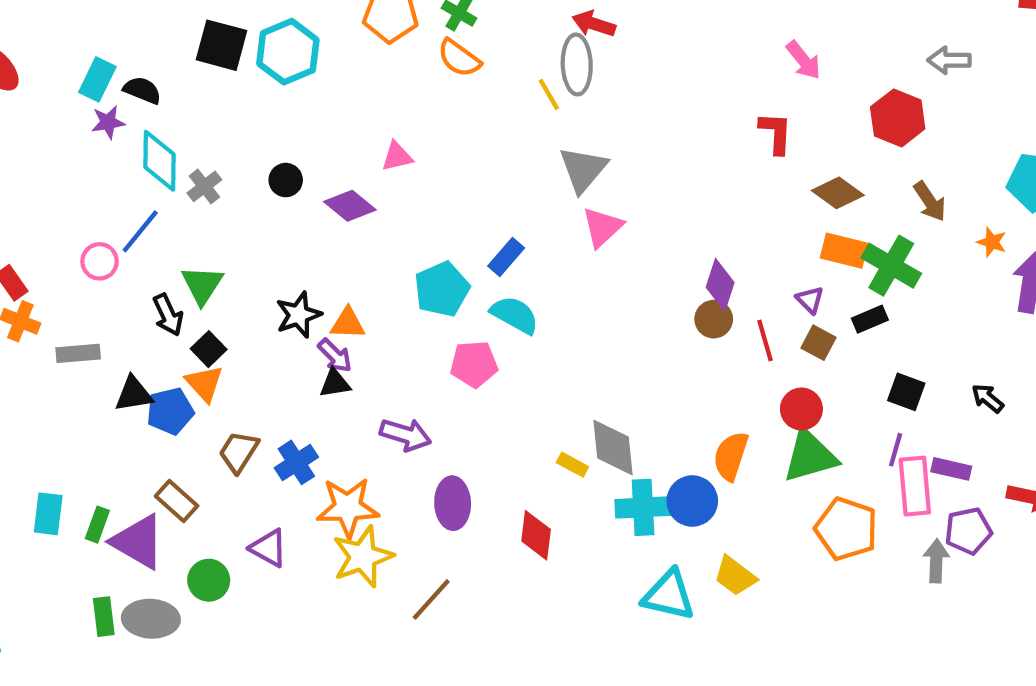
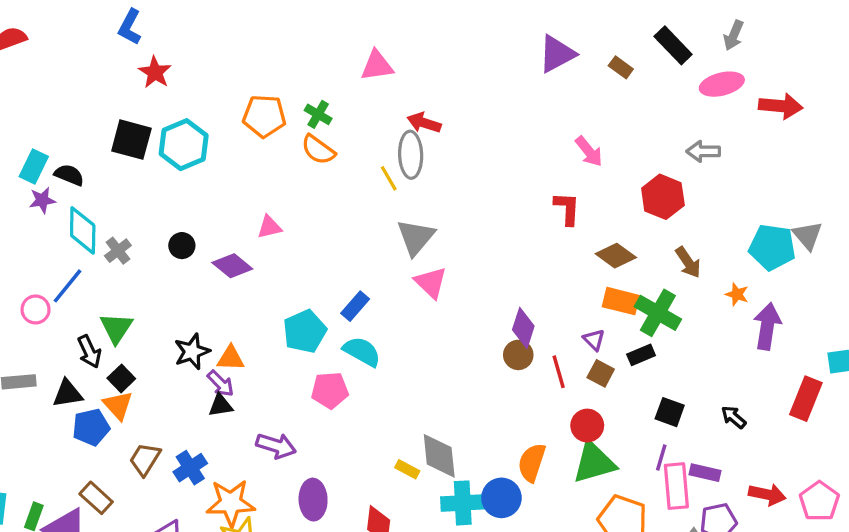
pink triangle: (602, 227) -> (431, 283), turned -33
black triangle: (134, 394) -> (67, 394), moved

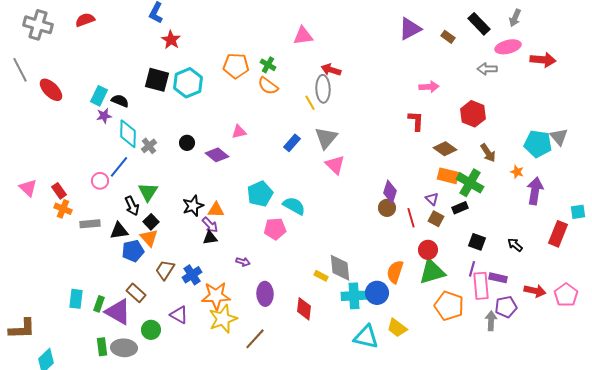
pink arrow: (589, 151) -> (429, 87), turned -54
gray arrow: (703, 151) -> (487, 69), moved
blue rectangle: (355, 306) -> (292, 143), moved
purple arrow: (276, 446) -> (243, 262), size x0.6

